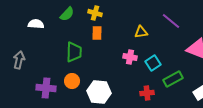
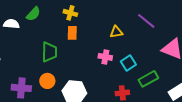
green semicircle: (67, 14) -> (33, 14), moved

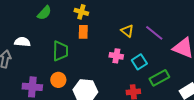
purple line: (146, 21) -> (154, 33), moved
white semicircle: (11, 24) -> (22, 42), moved
yellow triangle: (116, 32) -> (127, 31), turned 48

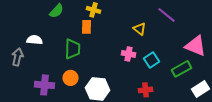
orange rectangle: (83, 32) -> (86, 27), moved
purple line: (154, 33) -> (166, 15), moved
green rectangle: (159, 78) -> (182, 69), moved

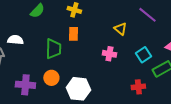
orange rectangle: (86, 27) -> (73, 34), moved
cyan square: (152, 60) -> (143, 55), moved
red cross: (146, 90) -> (138, 87), moved

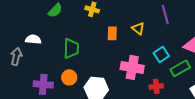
purple line: (147, 15) -> (165, 14), turned 36
orange rectangle: (73, 34) -> (112, 33), moved
pink cross: (109, 54) -> (132, 67), moved, size x1.6

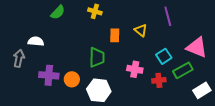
green trapezoid: (71, 48) -> (97, 57), moved
pink cross: (132, 67) -> (135, 69), size x0.7
purple cross: (43, 84) -> (49, 75), moved
red cross: (156, 86) -> (159, 80), moved

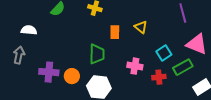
purple line: (168, 16) -> (183, 13), moved
white semicircle: (36, 41) -> (29, 30), moved

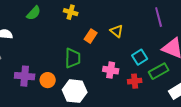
orange rectangle: (115, 32) -> (91, 36), turned 32

